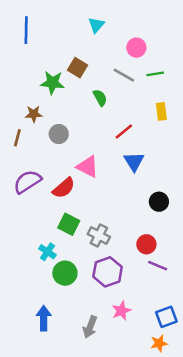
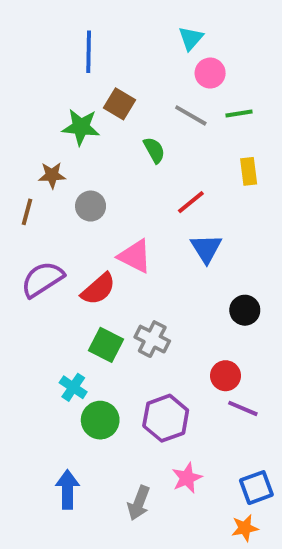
cyan triangle: (96, 25) -> (191, 38), moved
blue line: (26, 30) -> (89, 52), moved
gray cross: (99, 236) -> (152, 339), moved

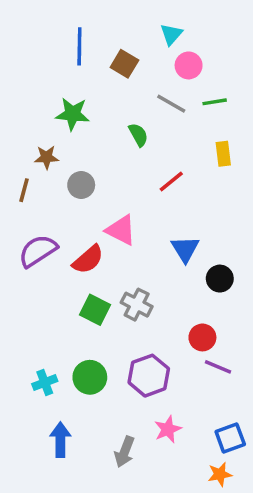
brown square: (119, 104) -> (124, 64), moved
blue triangle: (206, 248) -> (185, 249), moved
cyan cross: (73, 387) -> (45, 382), moved, turned 35

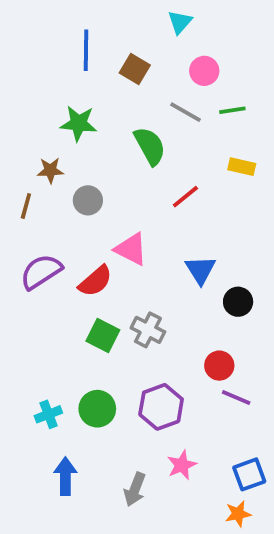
cyan triangle: (171, 34) -> (180, 22), moved
green semicircle: (138, 135) -> (150, 146), size x1.5
yellow rectangle: (223, 154) -> (242, 167), turned -70

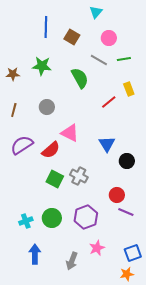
yellow rectangle: (242, 167) -> (129, 89), turned 56
brown star: (50, 170) -> (13, 74), moved
red line: (185, 197) -> (109, 102), moved

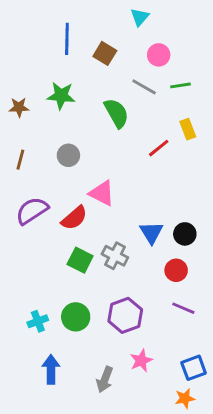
blue triangle: (107, 144) -> (151, 232), moved
red circle: (117, 195) -> (176, 270), moved

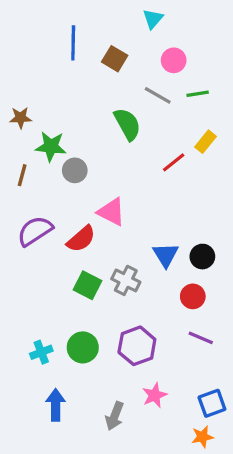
green star: (61, 96) -> (51, 146), moved
yellow rectangle: (188, 129) -> (206, 142), turned 60

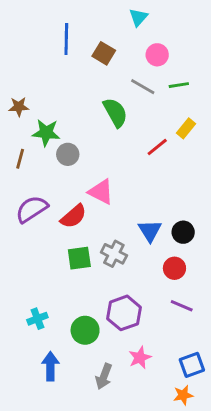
green square: (88, 285) -> (79, 258), turned -35
green circle: (83, 347) -> (85, 330), moved

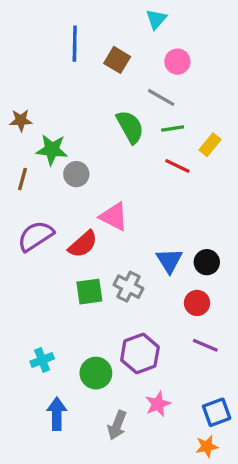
green line: (179, 85) -> (173, 128), moved
red line: (157, 147) -> (177, 166), turned 65

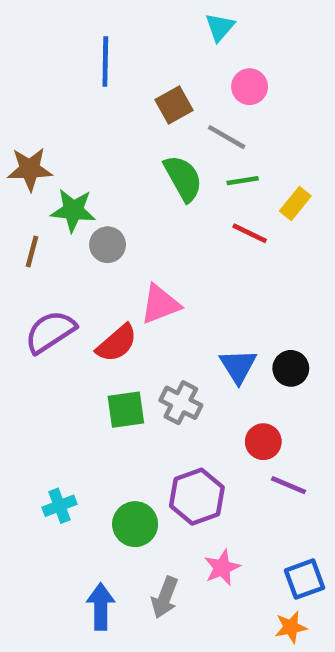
brown square: (117, 60) -> (174, 105), moved, turned 30
brown star: (21, 120) -> (30, 169), size x1.4
pink triangle: (114, 217) -> (160, 304), turned -48
red circle: (197, 303) -> (263, 442), moved
blue arrow: (57, 414) -> (101, 607), moved

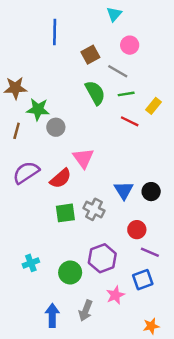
pink triangle: (160, 304) -> (83, 158), turned -45
blue square: (305, 579) -> (143, 280), moved

